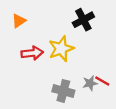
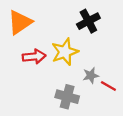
orange triangle: (19, 21) -> (20, 22), size x1.6
gray star: (90, 83) -> (91, 75), moved

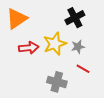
gray star: (91, 75) -> (78, 47), moved
red line: (108, 86) -> (83, 69), moved

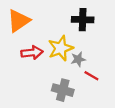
black cross: (75, 18) -> (83, 20), turned 30
gray star: (78, 47) -> (78, 59), moved

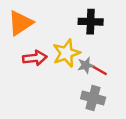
red line: (91, 76) -> (99, 70), moved
gray cross: (63, 90) -> (93, 98), moved

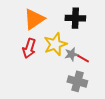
orange triangle: (20, 23) -> (34, 19), moved
red arrow: (35, 58) -> (29, 48), turned 114

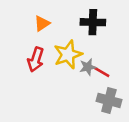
orange triangle: (34, 19) -> (42, 23), size x0.6
gray cross: (77, 81) -> (109, 100), moved

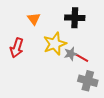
orange triangle: (42, 23) -> (34, 19), turned -32
red arrow: (36, 59) -> (17, 48), moved

